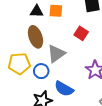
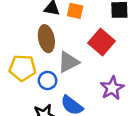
red square: (81, 33) -> (101, 42), size x1.5

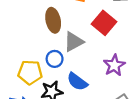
yellow pentagon: (22, 68) -> (30, 72), moved

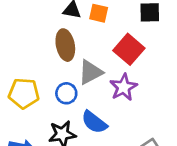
purple star: (114, 65) -> (123, 87), moved
yellow pentagon: (30, 72) -> (24, 93), moved

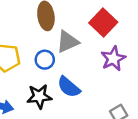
purple star: (123, 87) -> (113, 59), moved

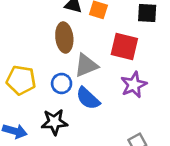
red square: (103, 23) -> (124, 46), turned -32
blue semicircle: (69, 87) -> (88, 98), moved

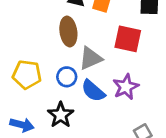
purple star: (134, 85) -> (126, 87), moved
black star: (54, 122) -> (61, 115), turned -30

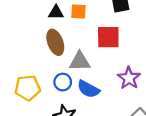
gray triangle: (90, 58) -> (80, 61), turned 35
purple star: (126, 87) -> (129, 78), moved

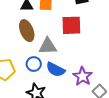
purple star: (129, 78) -> (83, 76), moved

